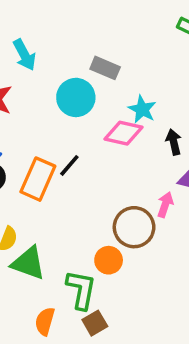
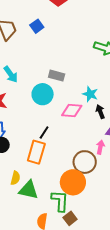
cyan star: (142, 109) -> (90, 94), moved
orange rectangle: (38, 179) -> (36, 152), moved
orange circle: (109, 260) -> (73, 182), size x1.6

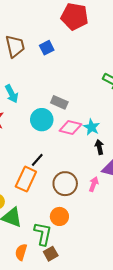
pink diamond: (72, 110) -> (70, 128), moved
brown circle: (85, 162) -> (65, 184), moved
orange circle: (73, 182) -> (59, 216), size x0.7

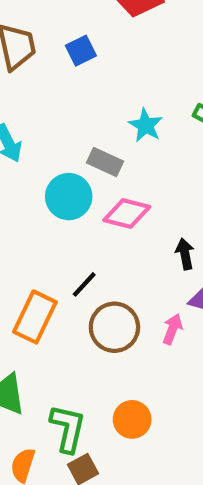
cyan star: (92, 127) -> (146, 125), moved
black line: (37, 160) -> (84, 284), moved
orange circle: (59, 216) -> (132, 419), moved

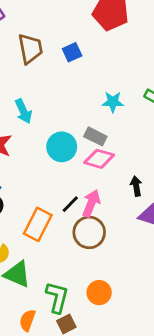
cyan star: (146, 125) -> (113, 102), turned -30
gray rectangle: (105, 162) -> (95, 136), moved
pink arrow: (172, 329) -> (91, 203), moved, size x1.4

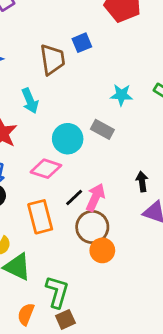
brown trapezoid: (30, 49) -> (52, 59), moved
pink diamond: (99, 159) -> (46, 169), moved
orange rectangle: (38, 224) -> (40, 217), turned -44
orange circle: (99, 293) -> (102, 250), moved

